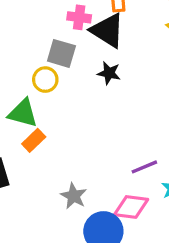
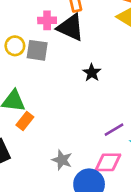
black star: (109, 73) -> (92, 73), moved, turned 30
yellow circle: (45, 80) -> (15, 46), moved

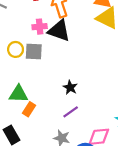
black star: (92, 73) -> (70, 87), moved
purple line: (114, 130) -> (71, 112), moved

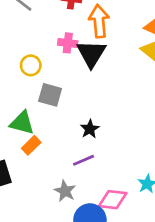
black triangle: (59, 31) -> (91, 54), turned 30
gray square: (34, 51) -> (50, 95), moved

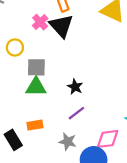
pink cross: (68, 43) -> (40, 22), turned -35
green triangle: (22, 123) -> (36, 87), moved
orange rectangle: (31, 145) -> (35, 125), moved, turned 49

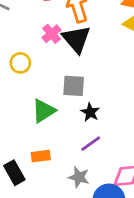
gray square: (36, 67) -> (74, 86), moved
green triangle: (36, 87) -> (44, 111), turned -35

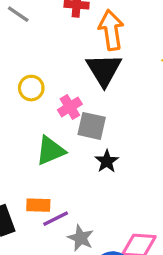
pink cross: (51, 34) -> (70, 107), moved
purple line: (91, 144) -> (56, 219), moved

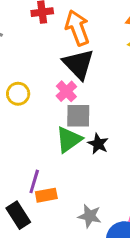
pink cross: (70, 107) -> (66, 91), moved
green triangle: (50, 151) -> (69, 140), moved
purple line: (56, 219) -> (34, 181), moved, turned -35

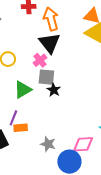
green triangle: (69, 140) -> (23, 90), moved
black star: (98, 144) -> (54, 90), moved

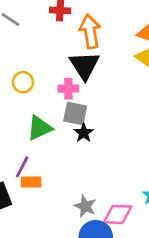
pink cross: (40, 60) -> (68, 89), turned 32
gray star: (48, 144) -> (85, 206), moved

